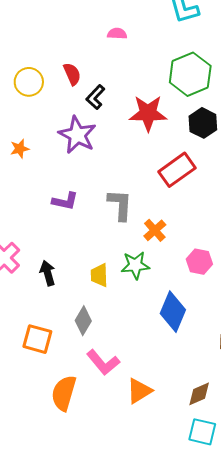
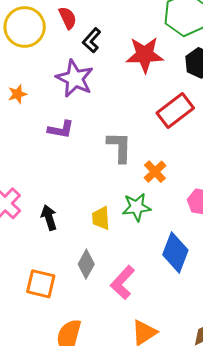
yellow circle: (29, 82) -> (25, 27), size x1.4
purple L-shape: (65, 201) -> (61, 129), moved
pink L-shape: (103, 362) -> (123, 282), moved, turned 84

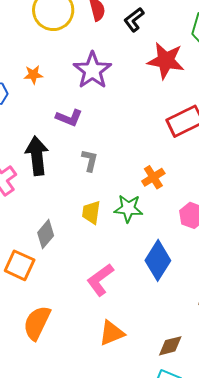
black L-shape: (92, 40) -> (134, 20), moved
gray L-shape: (119, 147) -> (90, 160), moved, size x0.7
black arrow: (49, 218) -> (37, 156), moved, size x1.5
gray diamond: (86, 264) -> (46, 234), moved

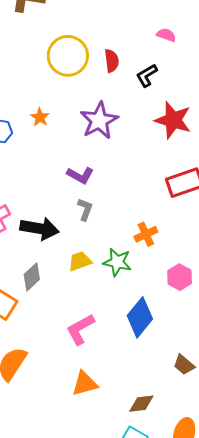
orange star: (33, 75) -> (40, 117), turned 30
purple L-shape: (69, 118) -> (80, 175), moved
black arrow: (37, 156) -> (39, 229), moved, turned 99
yellow trapezoid: (91, 212) -> (80, 261), turned 55

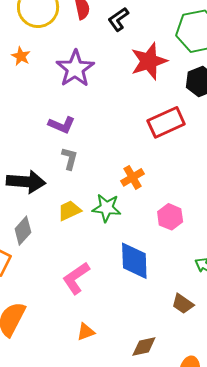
orange star: (40, 117) -> (21, 56), moved
red star: (173, 120) -> (149, 61), turned -30
blue diamond: (140, 317) -> (134, 261), turned -36
orange triangle: (85, 384) -> (86, 332), size x0.7

